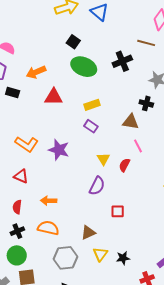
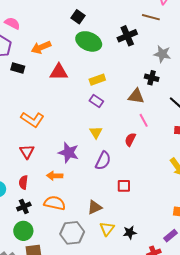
purple star: (59, 150) -> (69, 153), moved
yellow triangle: (103, 159) -> (96, 132), moved
red triangle: (21, 176) -> (27, 152), turned 35

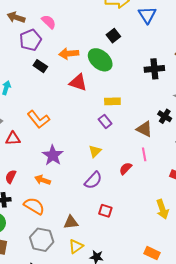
green ellipse: (89, 41) -> (100, 60), moved
red triangle: (27, 152) -> (13, 139), moved, turned 42
purple star: (69, 153) -> (53, 155), moved

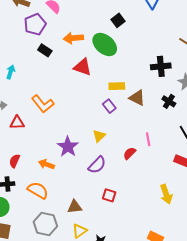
black cross: (154, 69) -> (161, 66), moved
brown triangle: (144, 129) -> (137, 98), moved
purple star: (53, 155) -> (68, 147), moved

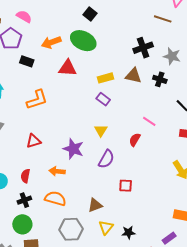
brown triangle: (137, 98) -> (133, 76), moved
orange L-shape: (43, 104) -> (37, 100), moved, turned -55
red triangle: (17, 123) -> (33, 141), moved
pink line: (148, 139) -> (149, 121), turned -32

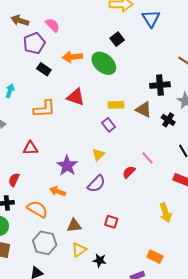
red triangle: (67, 68) -> (76, 97), moved
orange arrow: (57, 171) -> (58, 191), moved
red square: (126, 186) -> (111, 222), moved

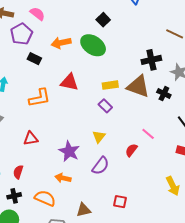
brown triangle: (144, 110) -> (138, 86), size x1.4

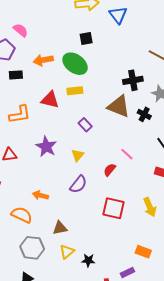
black square: (103, 20) -> (86, 38), turned 32
black rectangle: (34, 59) -> (16, 75), turned -32
yellow rectangle: (110, 85) -> (75, 91), moved
purple star: (69, 151) -> (46, 147), moved
red square: (120, 202) -> (114, 208), moved, size x1.6

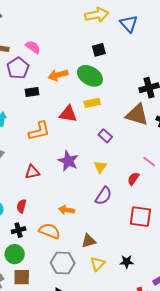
black star: (88, 260) -> (127, 262), moved

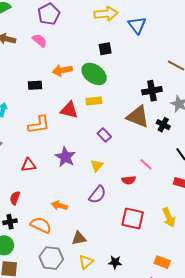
purple pentagon: (18, 68) -> (49, 14), moved
red semicircle: (133, 179) -> (129, 180), turned -136

